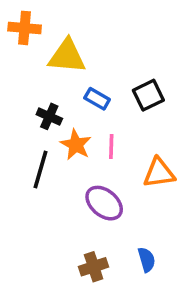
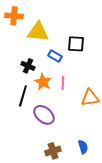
black square: (148, 95) -> (76, 44), moved, turned 30
purple ellipse: (104, 203) -> (44, 115), moved

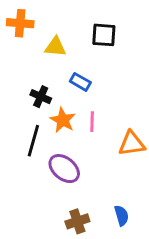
yellow triangle: (38, 32) -> (55, 47), size x0.7
black square: (76, 44) -> (104, 35), moved

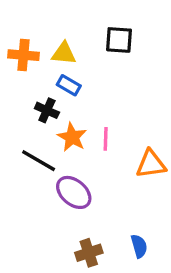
orange cross: (20, 23) -> (23, 55), moved
blue rectangle: (80, 82) -> (69, 85), moved
black line: (33, 141) -> (39, 161), turned -76

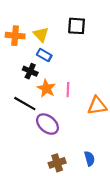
yellow triangle: (64, 53) -> (41, 35), turned 42

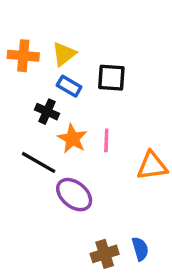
black square: (77, 26) -> (111, 78), moved
yellow triangle: (41, 35) -> (64, 54), turned 35
brown cross: (57, 163) -> (105, 254), moved

